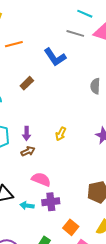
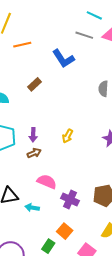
purple cross: (51, 202) -> (70, 199), moved, turned 30
orange square: (71, 227) -> (65, 231), moved

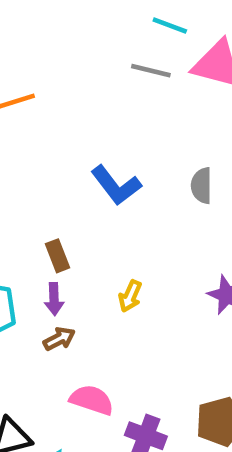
blue L-shape: (63, 59) -> (116, 185), moved
brown rectangle: (34, 84) -> (58, 256), moved, turned -64

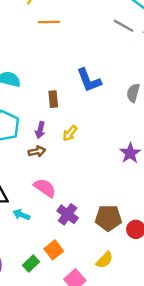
brown rectangle: (58, 256) -> (53, 99), moved
yellow arrow: (130, 296) -> (70, 133), moved

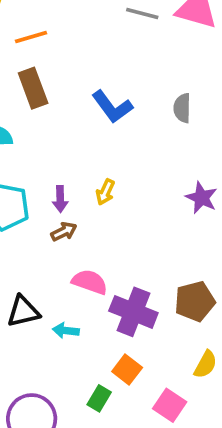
brown rectangle: (53, 99) -> (33, 88), moved, size x1.5
purple cross: (68, 214) -> (133, 312), size x1.4

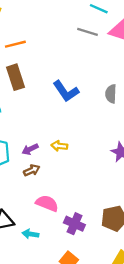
yellow arrow: (105, 192) -> (59, 146), turned 70
purple arrow: (60, 199) -> (30, 149), turned 63
purple cross: (133, 312) -> (74, 224), size x0.7

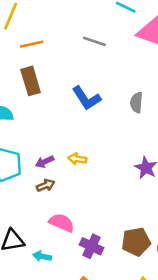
gray line: (87, 32) -> (94, 41), moved

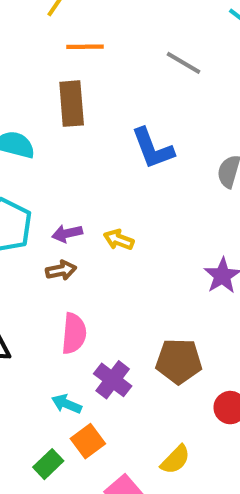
pink semicircle: (62, 223) -> (74, 333), turned 60
brown pentagon: (136, 242) -> (179, 361), moved
cyan arrow: (42, 256) -> (67, 404), moved

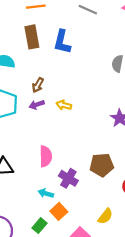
blue L-shape: (153, 148) -> (62, 42), moved, turned 40
brown arrow: (61, 270) -> (38, 85), moved, turned 136

